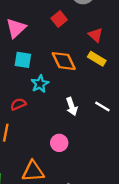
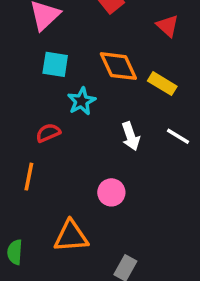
yellow rectangle: (97, 59) -> (162, 84), moved

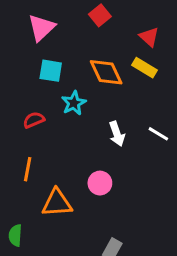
yellow rectangle: (162, 84) -> (145, 68), moved
red semicircle: (48, 133) -> (34, 120), moved
orange triangle: (71, 236) -> (57, 203), moved

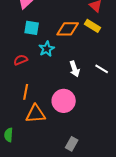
orange diamond: (106, 72) -> (68, 29), turned -65
orange line: (28, 169) -> (26, 92), moved
pink circle: (100, 183) -> (64, 101), size x1.5

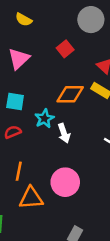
cyan square: (32, 28) -> (15, 101), moved
white arrow: (75, 69) -> (64, 133), moved

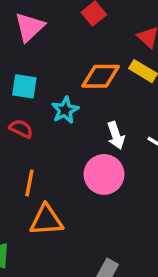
red semicircle: (13, 132) -> (21, 129), turned 49
white arrow: (64, 133) -> (116, 135), moved
pink circle: (65, 182) -> (104, 174), moved

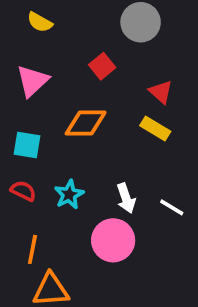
orange diamond: (101, 76) -> (86, 123), moved
cyan star: (65, 110) -> (69, 194), moved

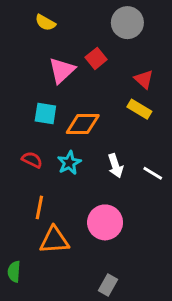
pink triangle: (32, 81) -> (62, 70), moved
orange diamond: (86, 123) -> (83, 124), moved
cyan square: (27, 145) -> (45, 114), moved
pink circle: (113, 240) -> (105, 222), moved

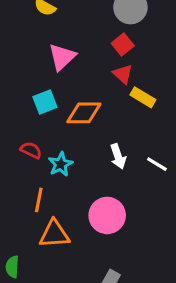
red square: (96, 58) -> (123, 44), moved
red triangle: (144, 79) -> (123, 74), moved
cyan square: (45, 114) -> (45, 102), turned -30
cyan star: (69, 163) -> (61, 164), moved

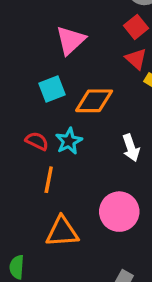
cyan star: (61, 164) -> (69, 141), moved
orange line: (39, 200) -> (49, 180), moved

